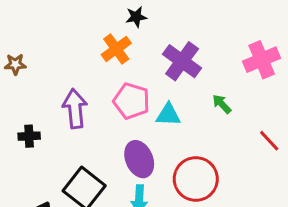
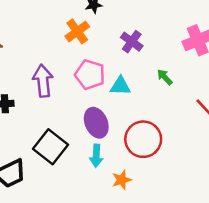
purple cross: (182, 61) -> (132, 42), size x0.7

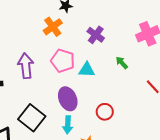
red circle: (143, 139) -> (105, 112), size x0.6

